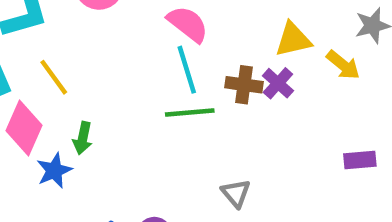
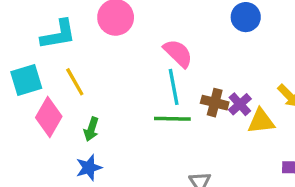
yellow triangle: (293, 40) -> (261, 121), moved
blue star: (54, 171) -> (89, 168), moved

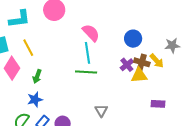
blue circle: (246, 17) -> (133, 39), moved
brown cross: (215, 103) -> (142, 62), moved

